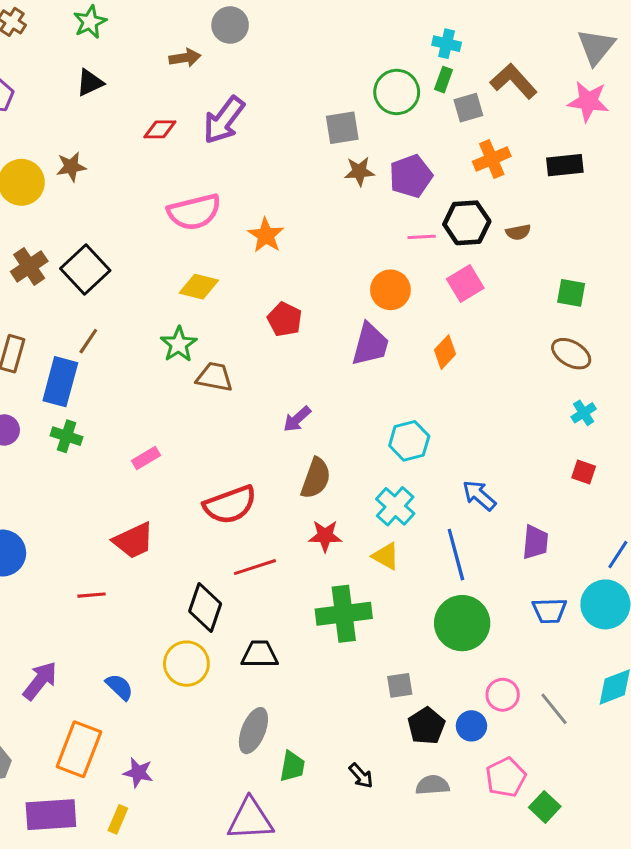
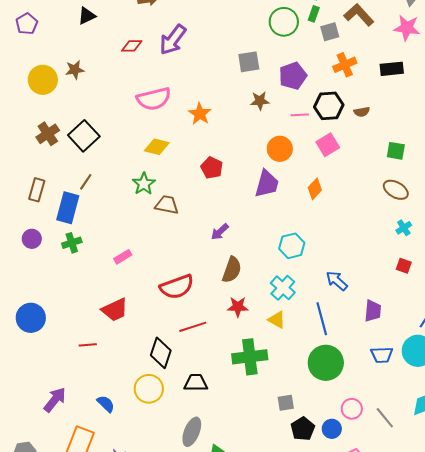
gray square: (342, 128) -> (249, 62), moved
brown star: (359, 171) -> (260, 101), moved
green cross: (67, 436) -> (72, 243), turned -36

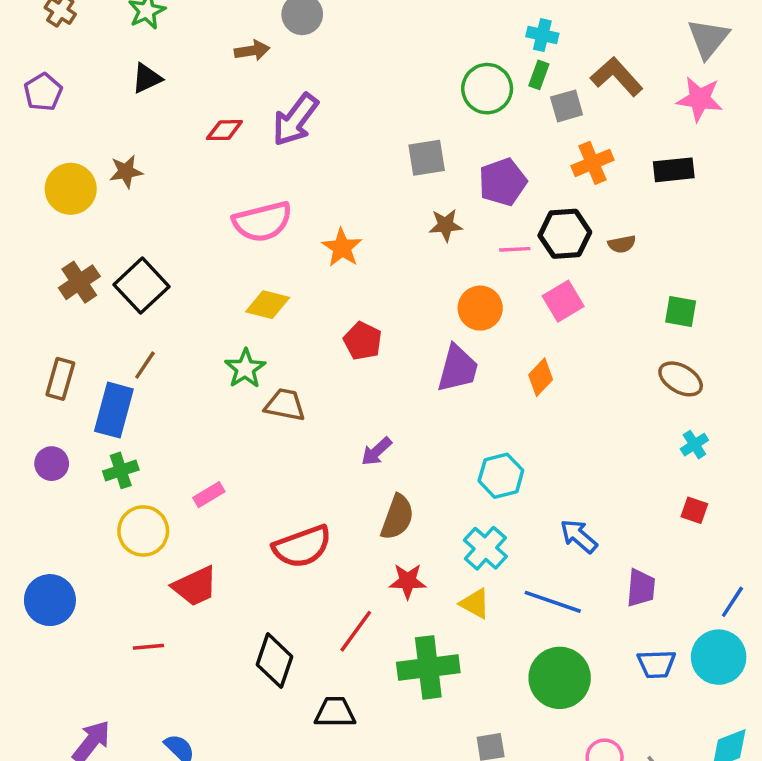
blue line: (322, 319) -> (553, 602), turned -56
red line: (193, 327) -> (356, 631), moved, turned -36
yellow circle: (149, 389) -> (143, 531), moved

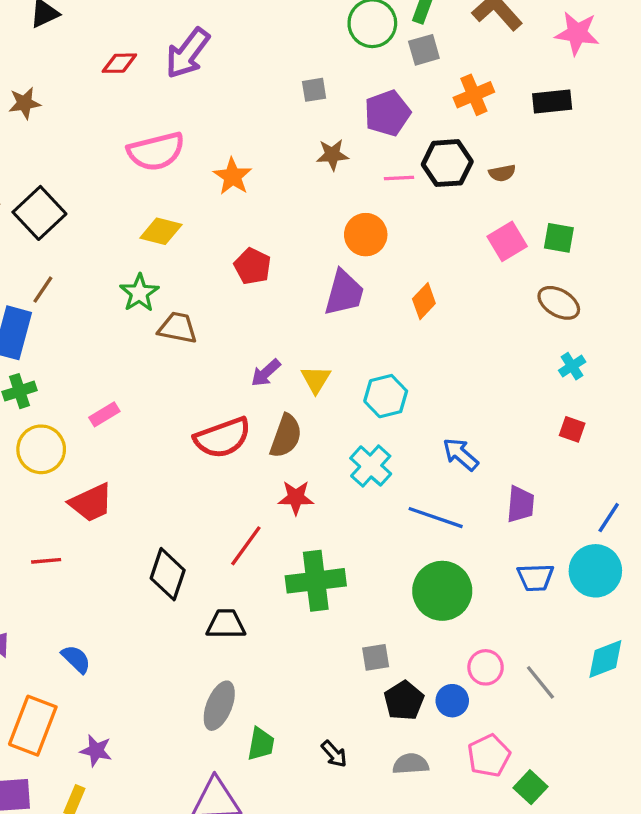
gray square: (567, 106) -> (424, 50), moved
gray square: (427, 158) -> (314, 90), size x0.7
pink square: (563, 301) -> (507, 241), moved
red semicircle: (302, 547) -> (223, 438), moved
yellow triangle: (475, 604) -> (316, 379), moved, turned 32

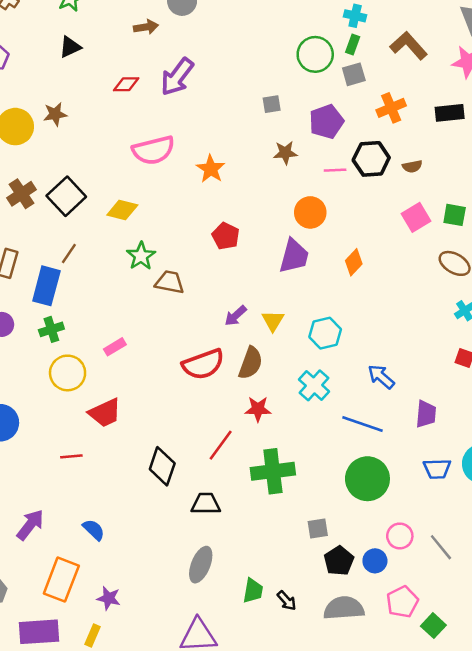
yellow diamond: (161, 231) -> (122, 210), moved
green trapezoid: (261, 744) -> (253, 591), moved
gray semicircle: (411, 764) -> (344, 608), size x1.5

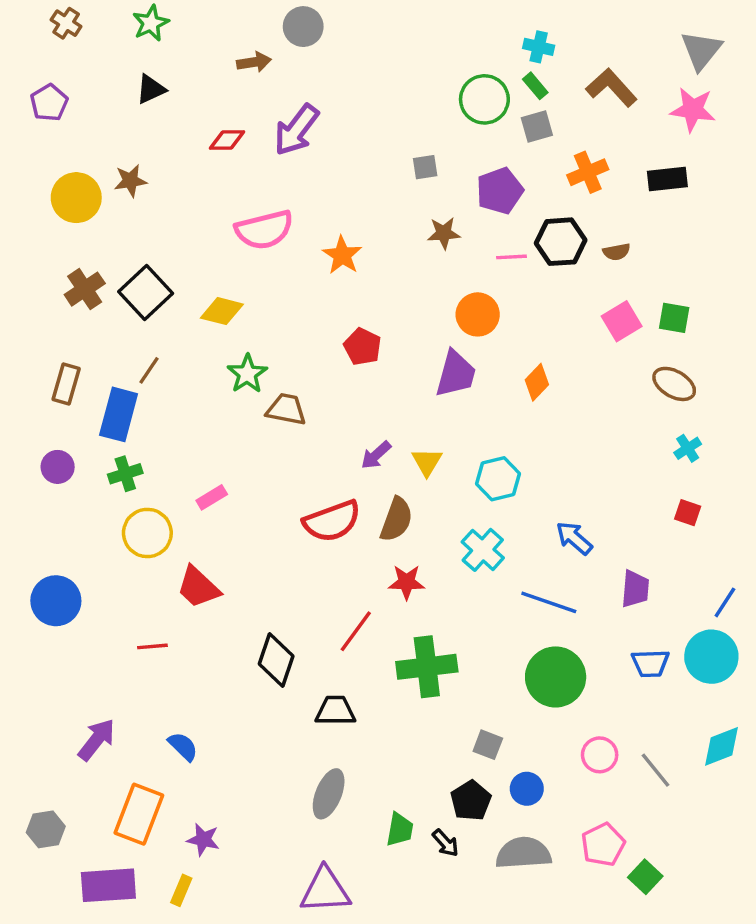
green rectangle: (353, 44) -> (535, 86), turned -60
red trapezoid: (105, 413) -> (198, 587), turned 68
gray square: (318, 528) -> (488, 745), turned 30
black pentagon: (339, 561) -> (471, 801), moved
blue circle: (375, 561) -> (527, 789), moved

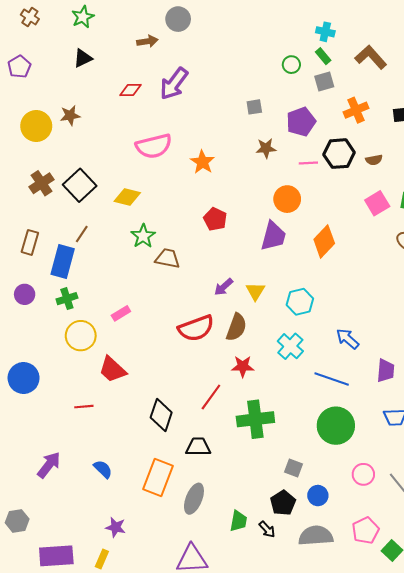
green circle: (484, 99) -> (291, 65), size x0.6
orange diamond: (537, 382) -> (324, 241), size x1.4
orange rectangle: (139, 814) -> (158, 478), moved

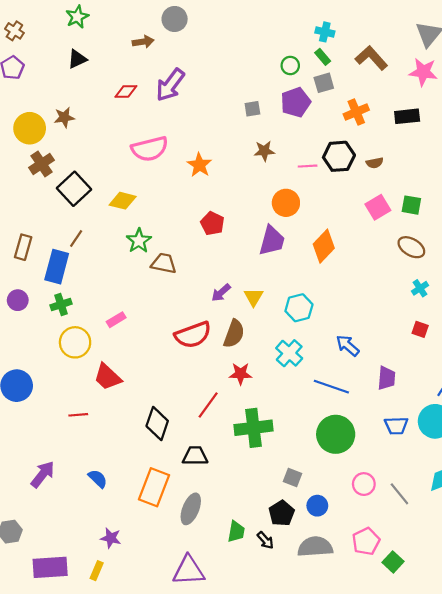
brown cross: (30, 17) -> (14, 31), moved
purple pentagon: (301, 122) -> (296, 102), moved
brown cross: (42, 183) -> (42, 164), moved

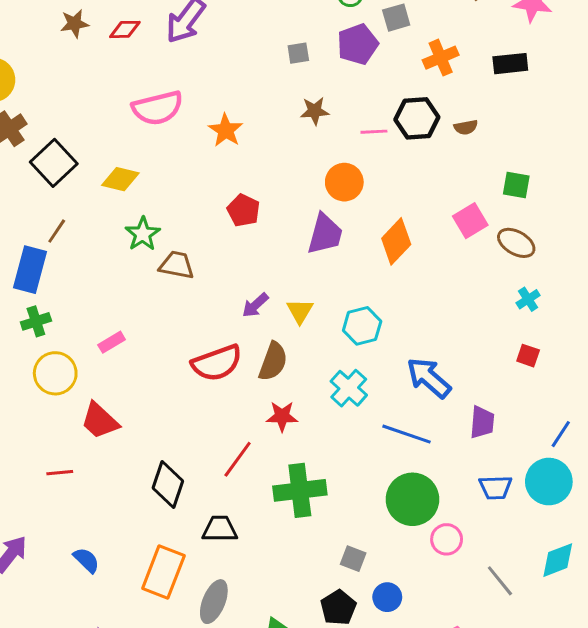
brown star: (64, 117) -> (75, 23), moved
pink square: (378, 207) -> (470, 221), moved
blue arrow: (348, 346) -> (429, 378), size x1.4
pink circle: (364, 484) -> (447, 539), moved

